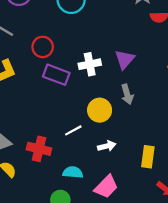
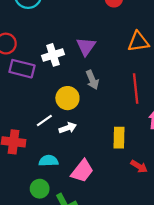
white arrow: (107, 146) -> (68, 128), moved

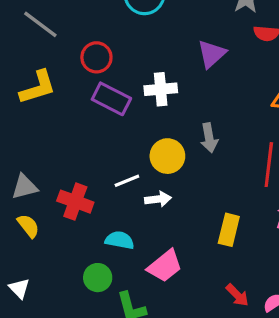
purple triangle: (86, 46) -> (212, 54), moved
red arrow: (139, 166) -> (237, 295), moved

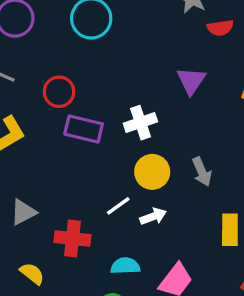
purple triangle: (212, 54) -> (191, 81), moved
white cross: (161, 89) -> (140, 123), moved
gray arrow: (209, 138) -> (202, 172), moved
gray triangle: (25, 187) -> (23, 212), moved

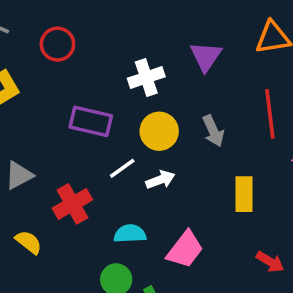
purple triangle: (191, 81) -> (206, 56), moved
purple rectangle: (84, 129) -> (91, 121), moved
red cross: (73, 238) -> (72, 204), turned -36

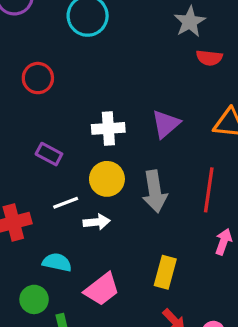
purple rectangle: (91, 121) -> (49, 154), size x0.7
gray arrow: (213, 131) -> (155, 191), size x1.4
yellow rectangle: (244, 194) -> (165, 272), moved

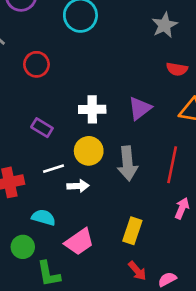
red semicircle: (209, 58) -> (177, 69), moved

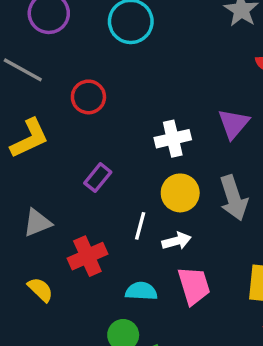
purple rectangle: (42, 128) -> (98, 178), moved, turned -70
white line: (53, 169) -> (140, 226), turned -45
pink trapezoid: (79, 242) -> (194, 286), moved, turned -60

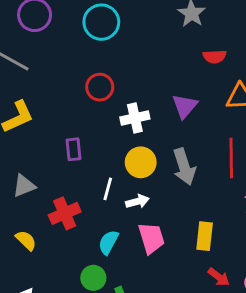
red circle: (88, 97) -> (100, 87), moved
purple rectangle: (98, 178) -> (74, 149), turned -45
cyan semicircle: (141, 291) -> (108, 242), turned -65

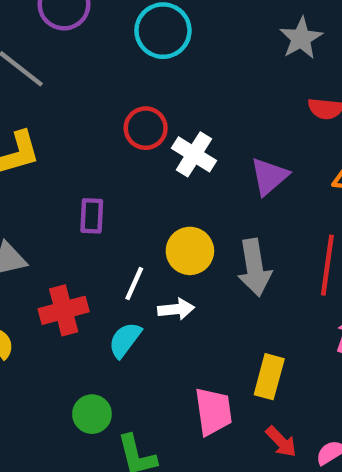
white cross: (135, 118) -> (194, 154), moved, turned 36
pink trapezoid: (151, 238) -> (213, 411), moved
cyan semicircle: (108, 242) -> (125, 340), moved

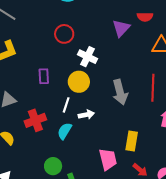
white cross: (194, 154) -> (88, 57), moved
purple triangle: (269, 176) -> (121, 28), moved
yellow circle: (190, 251) -> (79, 82), moved

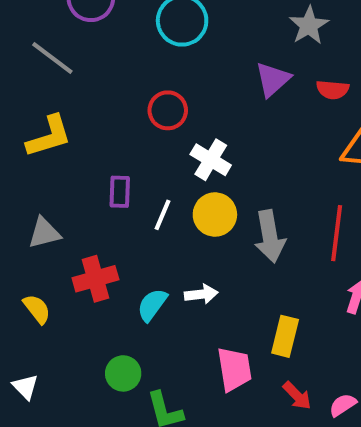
purple triangle: (121, 28) -> (273, 79), moved
yellow circle: (79, 82) -> (215, 214), moved
white line: (66, 105) -> (162, 215), moved
white arrow: (86, 115) -> (201, 294), moved

